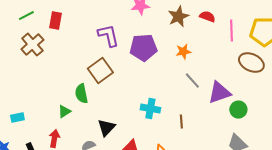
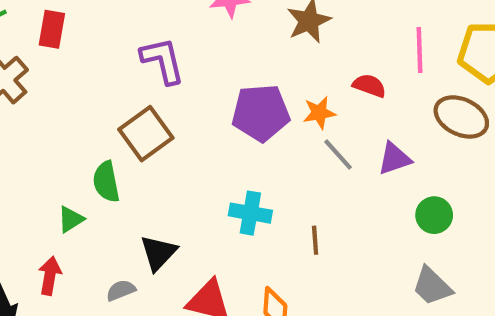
red semicircle: (207, 17) -> (369, 86), moved
purple pentagon: (143, 48) -> (261, 113), moved
orange star: (183, 52) -> (319, 113), moved
purple triangle: (219, 93) -> (394, 159), moved, size x0.7

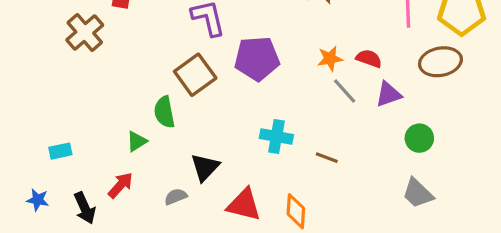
red semicircle: (369, 86) -> (369, 59), moved
purple pentagon: (261, 113) -> (257, 59), moved
brown ellipse: (461, 117) -> (440, 62), turned -36
brown line: (315, 240) -> (327, 158), turned -65
red arrow: (50, 276) -> (120, 185), turned 32

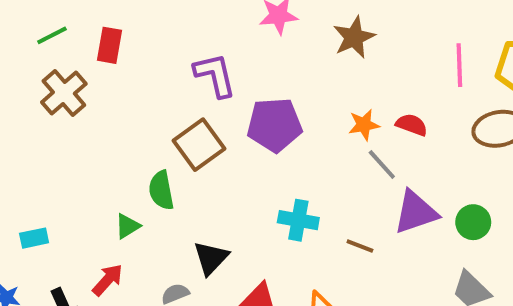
purple triangle: (388, 94) -> (416, 212), moved, size x1.4

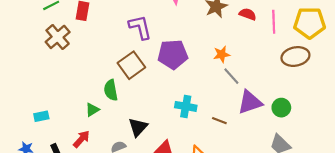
red semicircle: (412, 125) -> (248, 14), moved

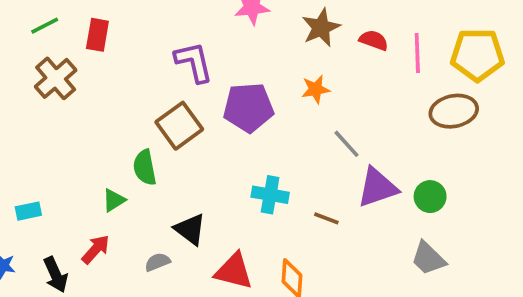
orange star: (222, 54) -> (316, 89), moved
black triangle: (138, 127) -> (190, 229), turned -36

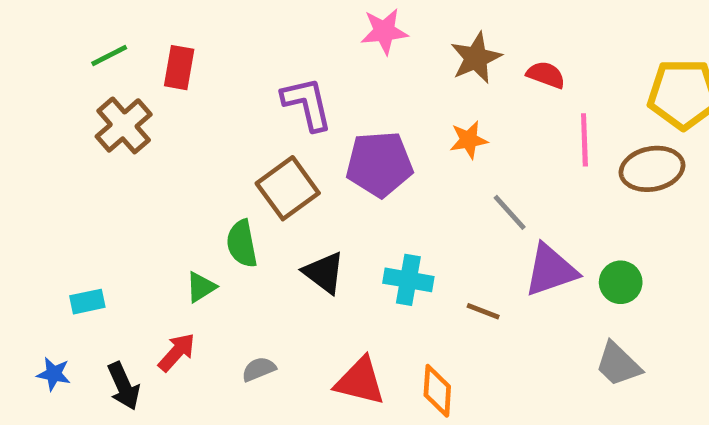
pink line: (417, 53) -> (584, 140), moved
black triangle: (190, 229) -> (324, 273), moved

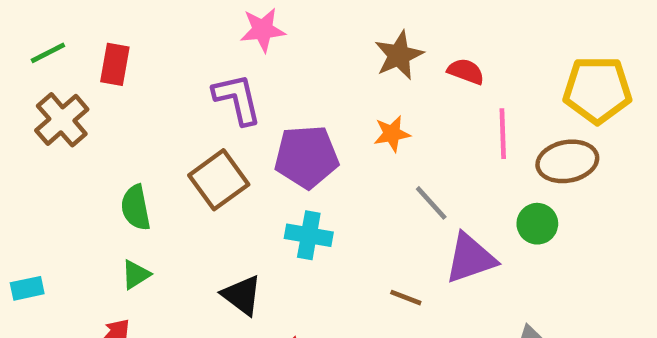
pink star: (384, 31) -> (263, 30), moved
green semicircle: (242, 244) -> (136, 208), moved
black triangle: (324, 273) -> (242, 295), moved
cyan cross: (408, 280) -> (309, 235), moved
green circle: (621, 282) -> (537, 224), moved

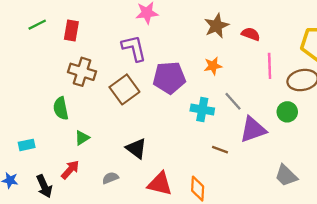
brown cross: (62, 120) -> (82, 72), moved, turned -32
green semicircle: (136, 208) -> (61, 108), moved
cyan cross: (309, 235) -> (202, 110), moved

